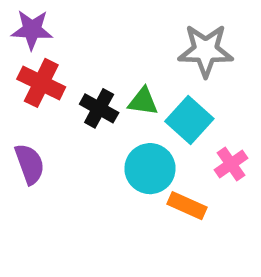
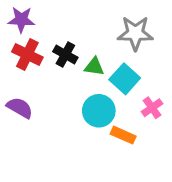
black cross: (99, 108) -> (65, 55), moved
purple semicircle: (30, 164) -> (20, 108), turned -40

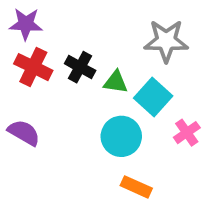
orange rectangle: (123, 135) -> (136, 187), moved

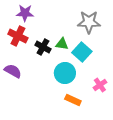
purple star: (26, 24) -> (25, 13), moved
black cross: (80, 67) -> (43, 47), moved
pink cross: (187, 133) -> (100, 85), moved

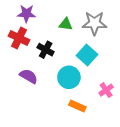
green triangle: (62, 44) -> (66, 24), moved
purple semicircle: (13, 71) -> (29, 76), moved

